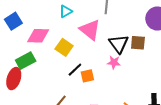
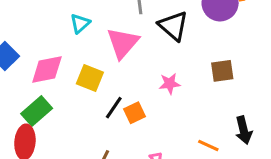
pink triangle: (90, 30) -> (123, 43), turned 45
brown square: (138, 43) -> (222, 71), moved
black triangle: (119, 44) -> (173, 26), moved

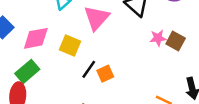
brown square: (222, 71) -> (176, 41), turned 36
pink star: (170, 84) -> (158, 38), moved

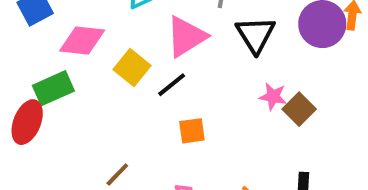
black line: (89, 69) -> (172, 85), moved
orange square: (105, 74) -> (192, 131), moved

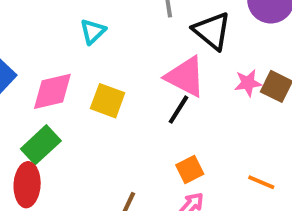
pink triangle: (186, 37) -> (185, 77), moved, turned -42
black line: (172, 85) -> (178, 110), moved
orange square: (192, 131) -> (190, 169), moved

